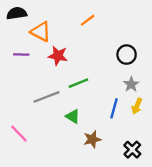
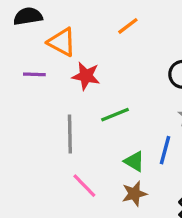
gray line: (46, 97) -> (70, 134), turned -70
green triangle: (73, 116) -> (134, 161), moved
pink line: (19, 134) -> (84, 186), moved

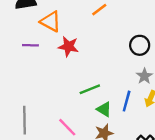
green line: (115, 115) -> (90, 89), moved
gray line: (70, 134) -> (25, 120), moved

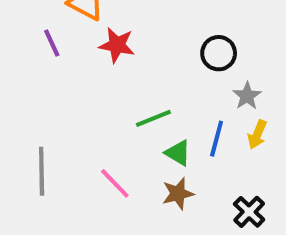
purple line: (30, 45) -> (52, 43), turned 63
black circle: (140, 45) -> (219, 53), moved

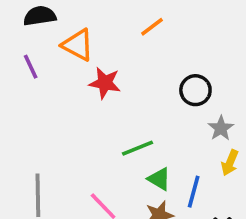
purple line: (52, 43) -> (31, 67), moved
blue line: (217, 139) -> (194, 192), moved

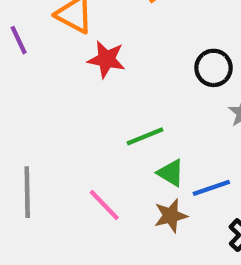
blue line: (194, 192) -> (211, 188), turned 56

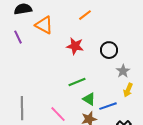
red star: (106, 59) -> (75, 46), moved

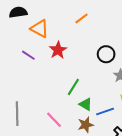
purple line: (18, 37) -> (28, 55), moved, turned -32
red star: (75, 46) -> (58, 50), moved, turned 30
green line: (77, 82) -> (73, 87), turned -36

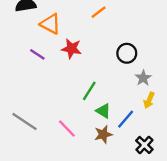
red star: (58, 50) -> (72, 49), turned -30
blue line: (105, 111) -> (126, 119), turned -30
gray line: (17, 114) -> (25, 121), turned -55

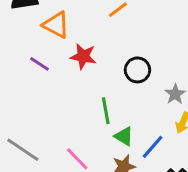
black circle: (127, 53) -> (137, 70), moved
green line: (89, 91) -> (106, 111), turned -42

